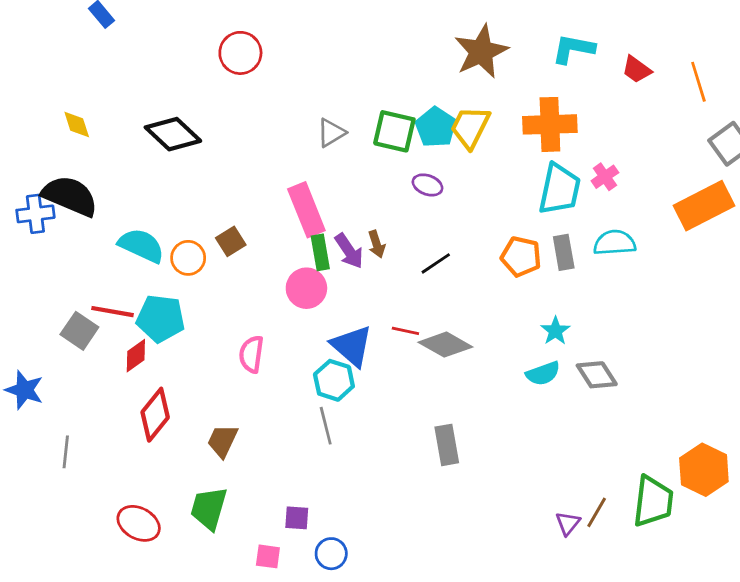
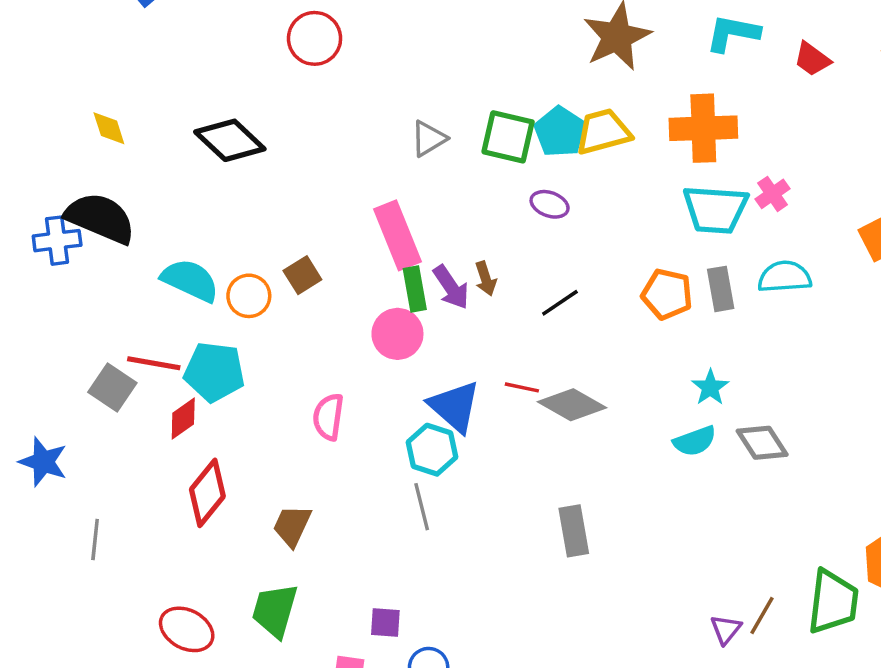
yellow trapezoid: (470, 127) -> (603, 132), turned 48
cyan trapezoid: (560, 189) -> (715, 209), turned 82

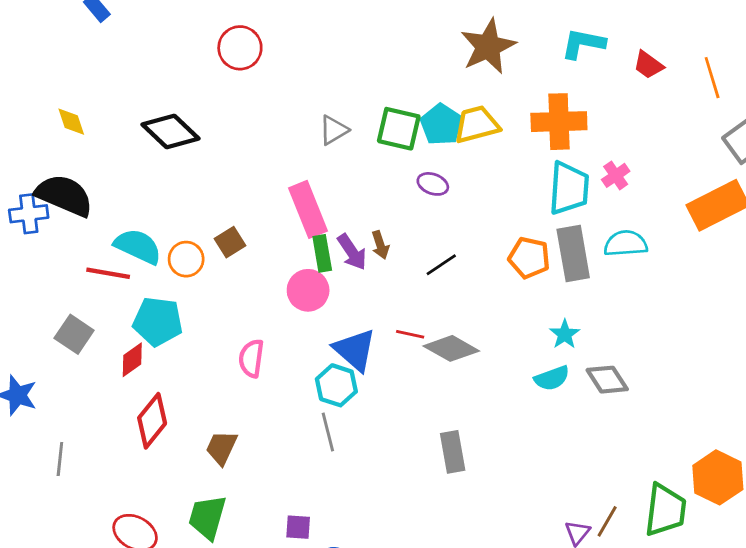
cyan trapezoid: (715, 209) -> (569, 188), turned -90
gray rectangle: (721, 289) -> (573, 253), size x1.5
red line: (154, 363) -> (108, 273), moved

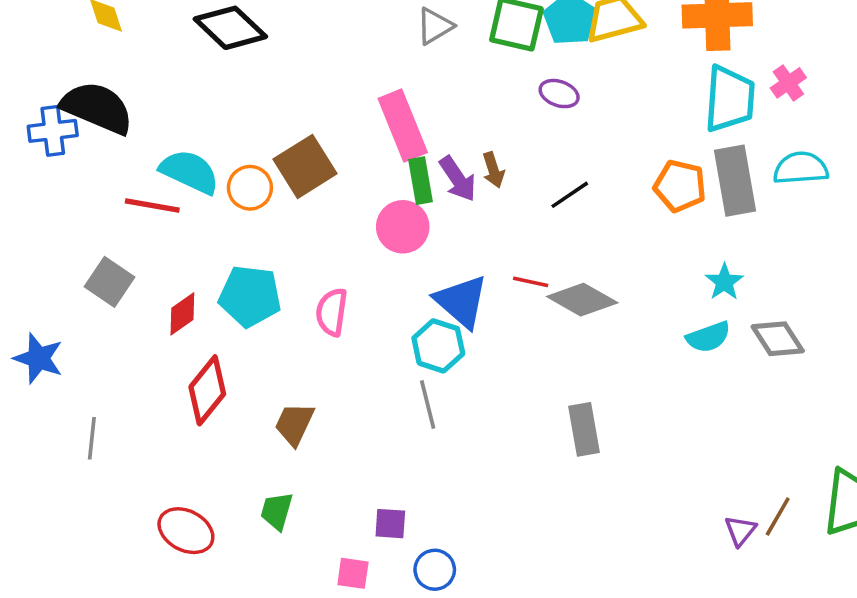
brown square: (230, 242) -> (305, 166), size x1.6
cyan pentagon: (158, 321) -> (250, 296), moved
green trapezoid: (207, 517) -> (277, 511), size x0.7

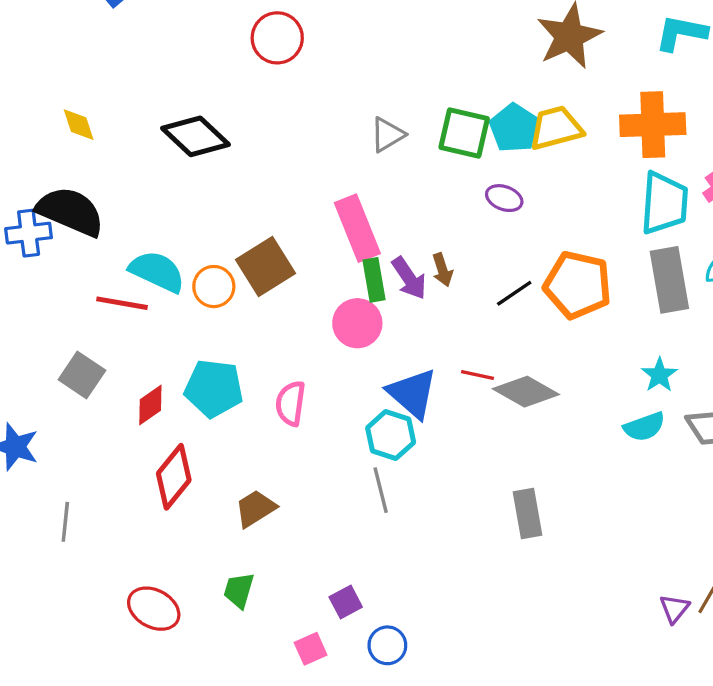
orange pentagon: (680, 186) -> (578, 285), moved, size x1.4
brown trapezoid: (294, 424) -> (256, 508), turned 33
purple square: (390, 524) -> (346, 602), turned -32
pink square: (353, 573) -> (311, 649), turned -32

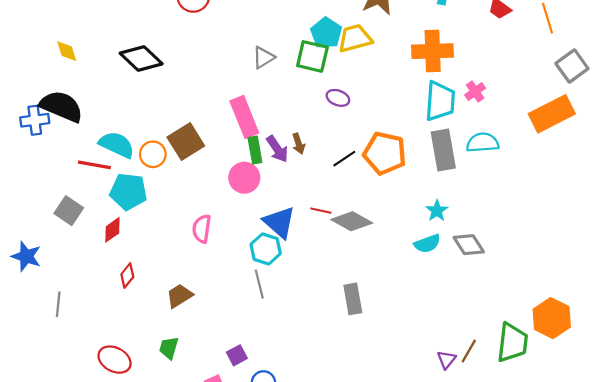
cyan pentagon: (514, 128) -> (326, 33), moved
yellow trapezoid: (556, 128) -> (355, 38), moved
cyan pentagon: (214, 388) -> (128, 191), moved
red diamond: (174, 477) -> (127, 276), size x0.6

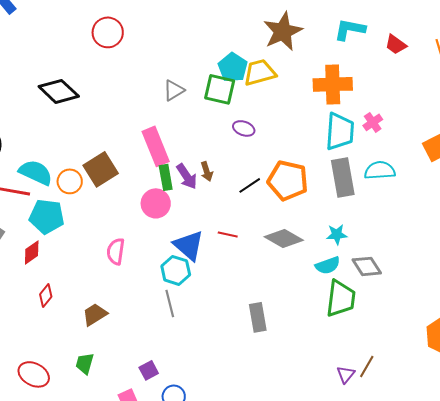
cyan star: (437, 211) -> (337, 234), turned 30
gray diamond: (352, 221) -> (284, 238), moved
green trapezoid: (512, 343) -> (341, 298), moved

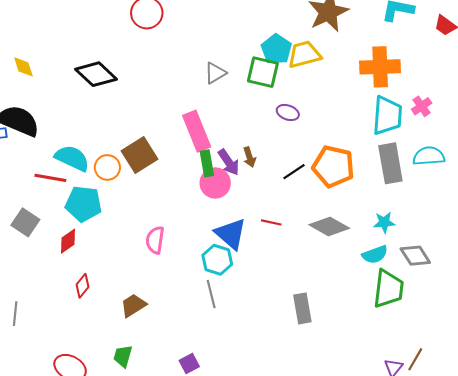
pink circle: (156, 203) -> (215, 183), moved

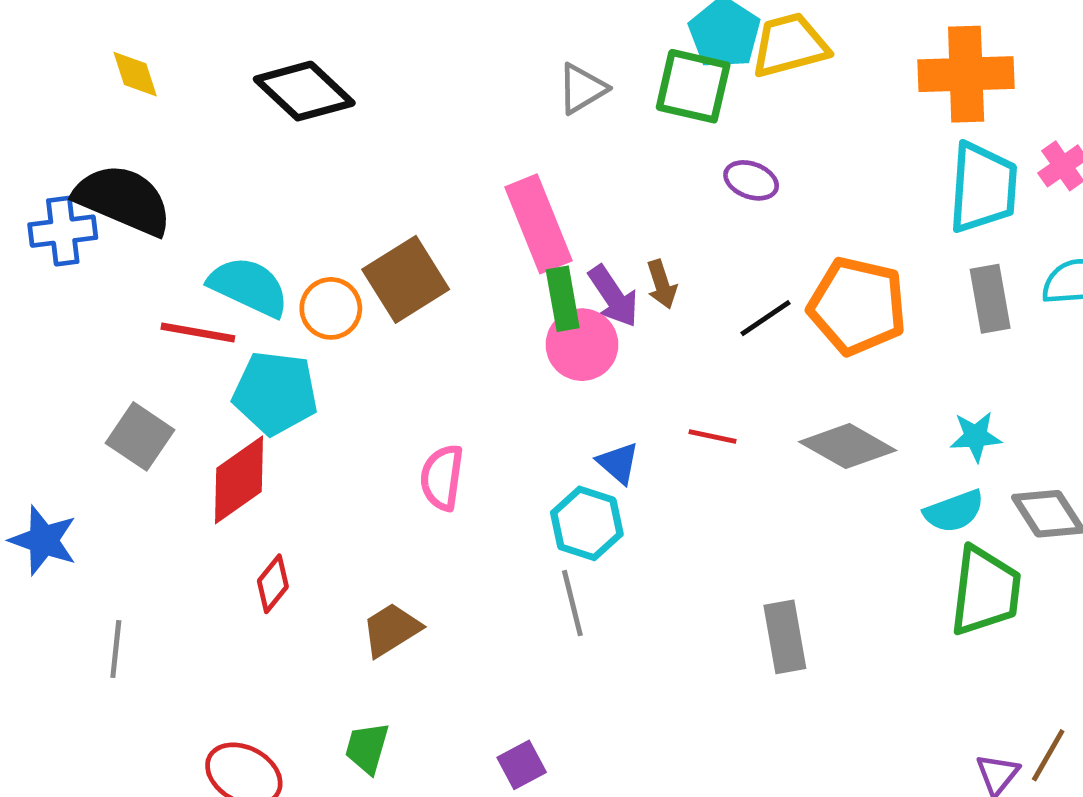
gray rectangle: (390, 163) -> (990, 299), size x0.7
blue triangle: (231, 234) -> (618, 463), size x0.6
red diamond: (68, 241) -> (239, 480), size x1.5

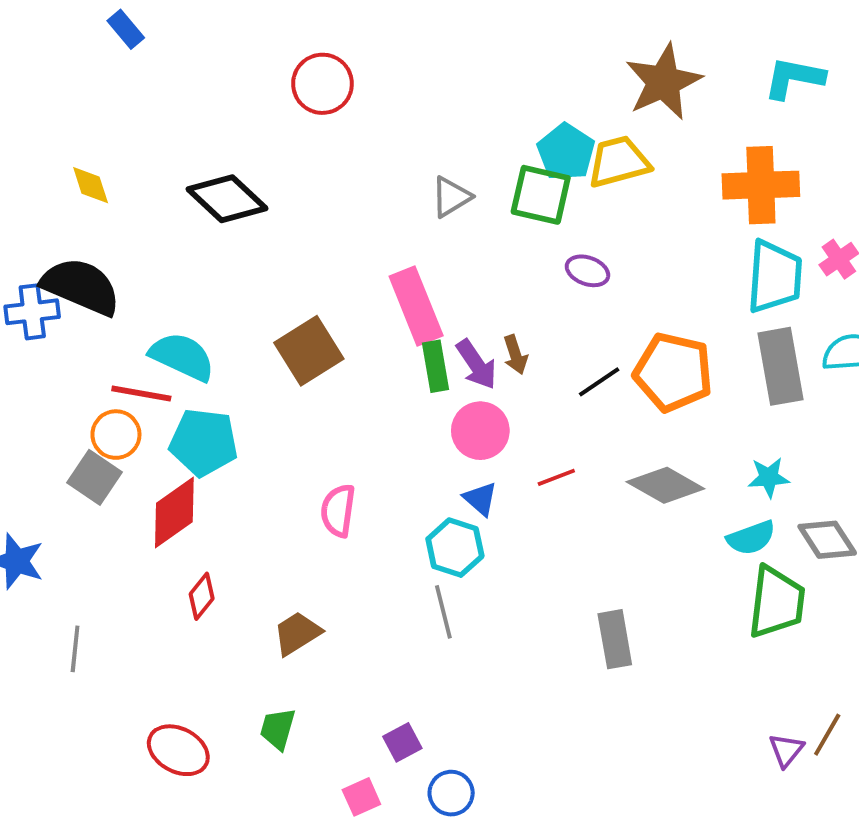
gray rectangle: (990, 299) -> (780, 366), size x1.4
orange circle: (331, 308) -> (116, 435), moved
pink circle: (582, 345) -> (480, 431), moved
red line: (712, 436) -> (556, 477), turned -33

